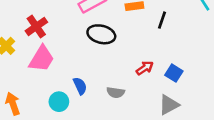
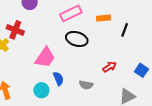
red cross: (36, 27) -> (15, 30), moved, turned -36
pink trapezoid: (41, 59) -> (45, 57), moved
blue square: (174, 73) -> (141, 70), moved

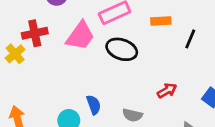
red cross: (15, 30) -> (35, 33), turned -36
pink trapezoid: (45, 57) -> (80, 36), moved

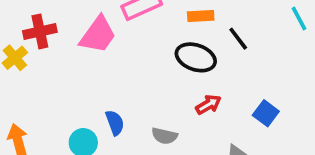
black line: (190, 39) -> (238, 39), turned -60
black ellipse: (122, 49) -> (196, 57), moved

